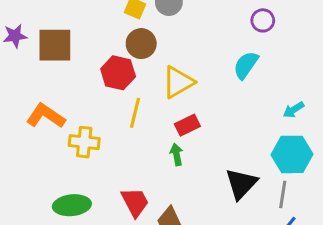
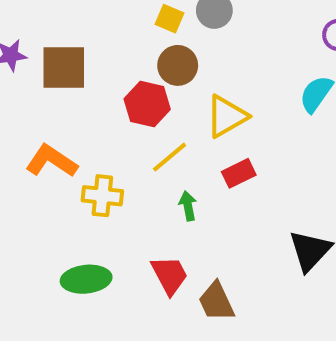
yellow line: (135, 113) -> (170, 157), turned 36
green arrow: (177, 154) -> (188, 206), moved

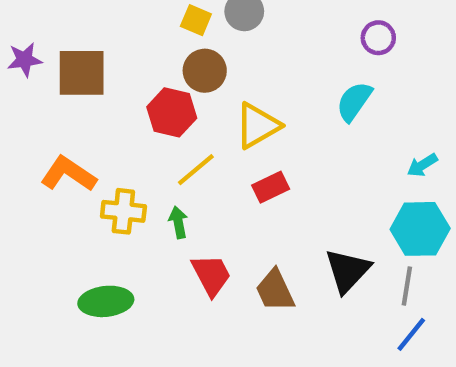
green arrow: (188, 206) -> (178, 222), moved
red trapezoid: (170, 275) -> (211, 275), moved
brown trapezoid: (216, 302) -> (275, 290), moved

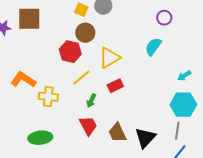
brown square: (82, 73) -> (29, 19), moved
green arrow: (178, 222) -> (91, 101), moved, turned -144
black triangle: (348, 271) -> (145, 138), moved

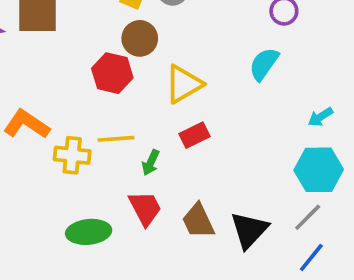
yellow line: (81, 78) -> (116, 139), moved, turned 36
gray line: (177, 131) -> (308, 217), turned 36
green ellipse: (40, 138) -> (89, 232), moved

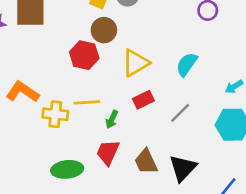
cyan semicircle: (264, 64) -> (187, 64), moved
red trapezoid: (145, 208) -> (108, 152), turned -128
gray line: (308, 217) -> (180, 113), moved

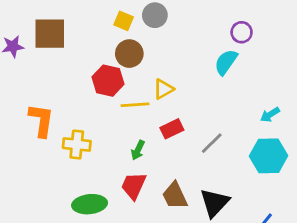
yellow triangle: (135, 63) -> (163, 89), size x0.7
cyan semicircle: (187, 64) -> (226, 62), moved
orange L-shape: (22, 92) -> (41, 120), turned 64
yellow line: (87, 102) -> (135, 105), moved

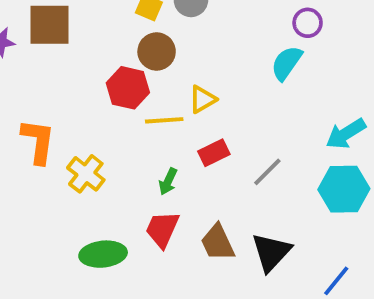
cyan arrow: (270, 115) -> (346, 134), size x1.5
yellow cross: (77, 144) -> (86, 174), turned 32

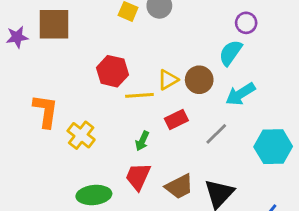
brown circle: (157, 51) -> (199, 80), moved
cyan arrow: (346, 134) -> (240, 94), moved
brown trapezoid: (218, 243) -> (179, 186), turned -92

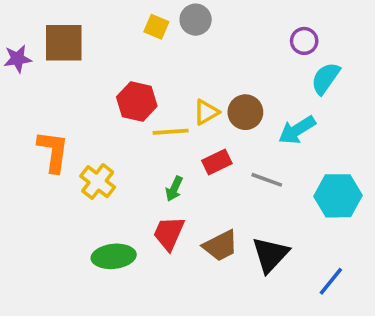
cyan semicircle: (230, 53) -> (326, 78), moved
gray line: (216, 134) -> (267, 180), turned 65

